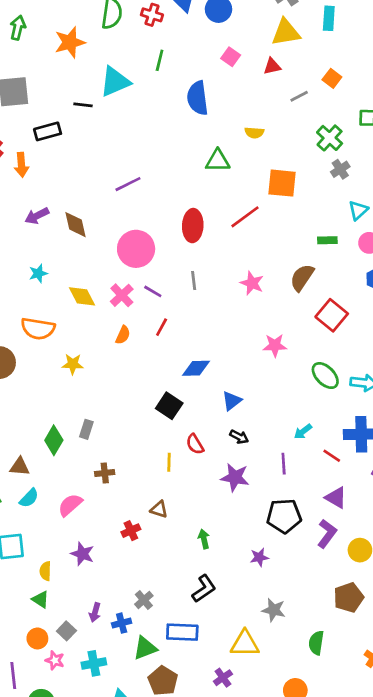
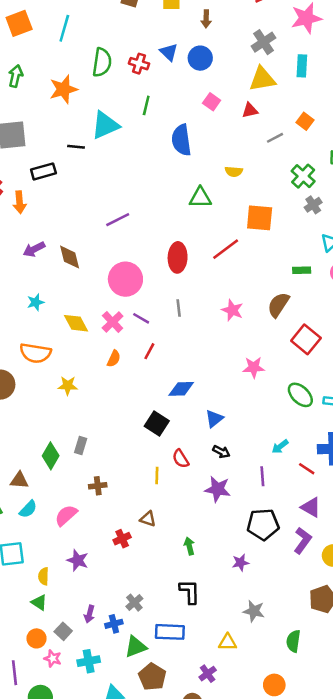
black L-shape: (204, 589) -> (190, 592), turned -56
yellow triangle: (245, 644) -> (228, 642), size x0.7

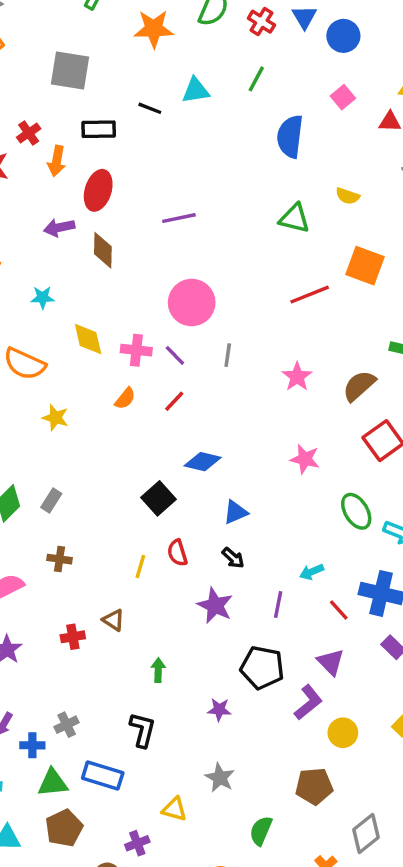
cyan triangle: (105, 125) -> (196, 90), size x0.7
red ellipse: (178, 257) -> (98, 190), moved
pink circle: (125, 279) -> (192, 303), moved
pink cross: (113, 322) -> (136, 350), turned 35

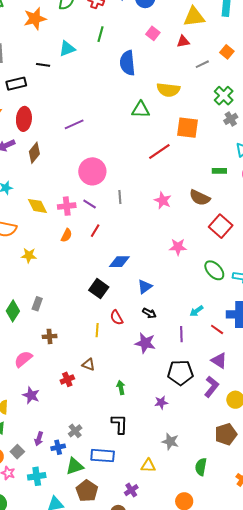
yellow semicircle: (348, 196) -> (168, 90), size x1.6
brown diamond: (103, 250) -> (34, 153), turned 50
brown semicircle: (359, 386) -> (200, 198), turned -100

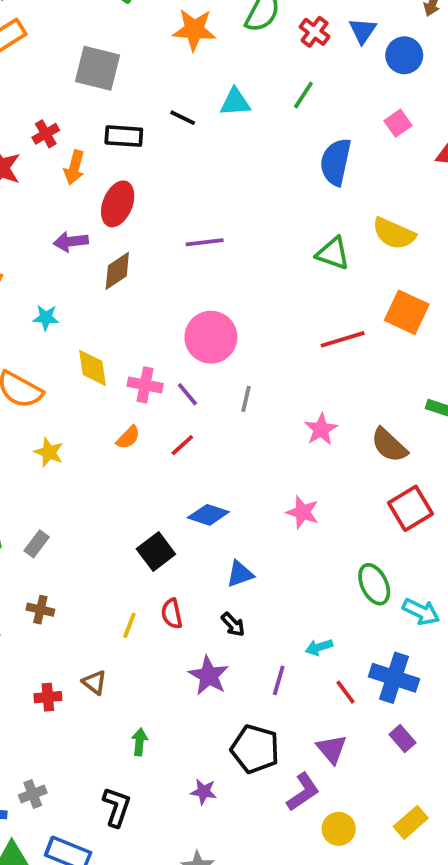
pink star: (178, 247) -> (303, 512), moved

